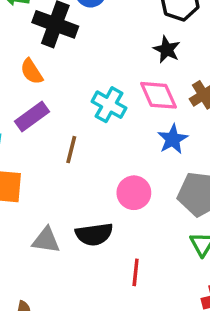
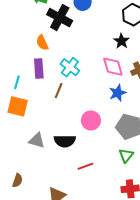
cyan cross: (109, 105) -> (70, 67), moved
purple rectangle: (32, 117) -> (39, 68), turned -66
red line: (136, 272) -> (85, 166), turned 56

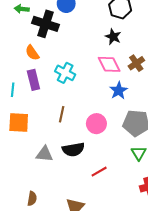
cyan line: (17, 82) -> (13, 90), moved
brown line: (59, 91) -> (62, 114), moved

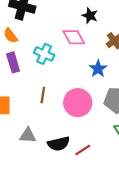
pink diamond: (109, 64) -> (74, 37), moved
pink circle: (96, 124) -> (78, 103), size x1.4
black semicircle: (73, 149) -> (59, 144), moved

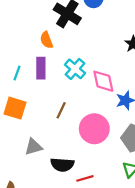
pink diamond: (74, 37) -> (103, 81), moved
gray triangle: (28, 135) -> (34, 147), turned -36

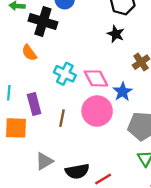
purple rectangle: (41, 68) -> (34, 104), moved
pink circle: (94, 129) -> (97, 111), moved

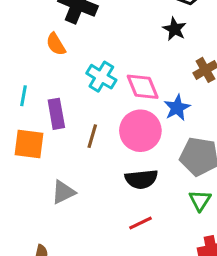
black semicircle: (77, 171) -> (141, 179), moved

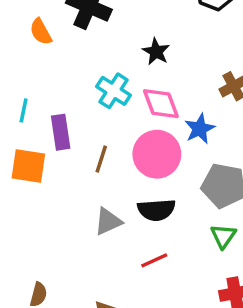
black star: (175, 29) -> (156, 52), moved
orange semicircle: (56, 44) -> (41, 32), moved
gray triangle: (63, 192) -> (108, 221), moved

